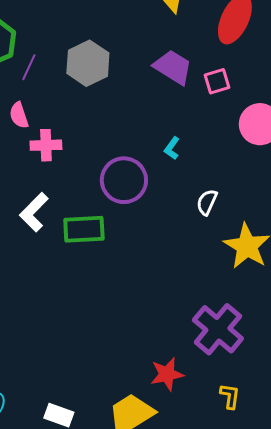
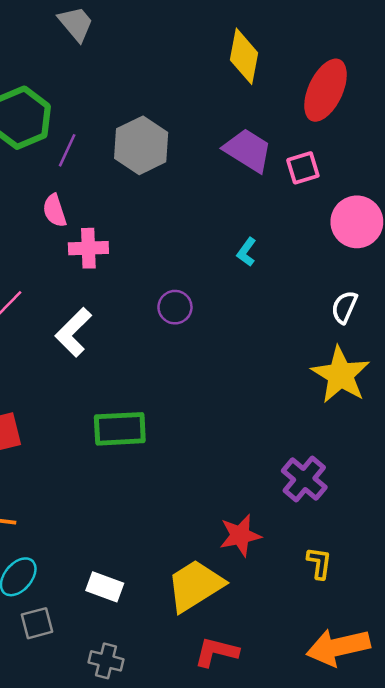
purple circle: (124, 180) -> (175, 307), moved, size x0.6
white semicircle: (207, 202) -> (344, 307), moved
green rectangle: (84, 229) -> (120, 429), moved
purple cross: (218, 329) -> (304, 479), size x0.7

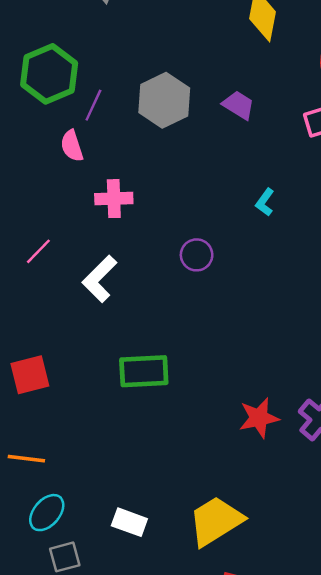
purple trapezoid: (248, 150) -> (239, 105), moved, size x0.7
pink semicircle: (55, 211) -> (72, 146), moved
red star: (240, 535) -> (259, 418), moved

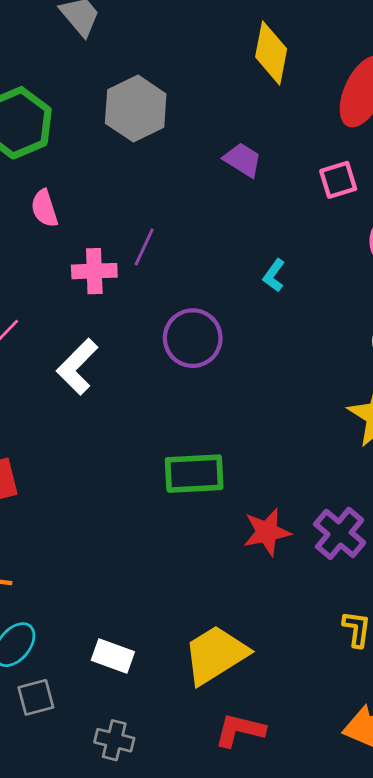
gray hexagon: (164, 100) -> (136, 109), moved
purple line: (93, 105) -> (144, 247), moved
purple circle: (197, 255) -> (193, 338), size x1.5
green rectangle: (144, 371) -> (194, 474), moved

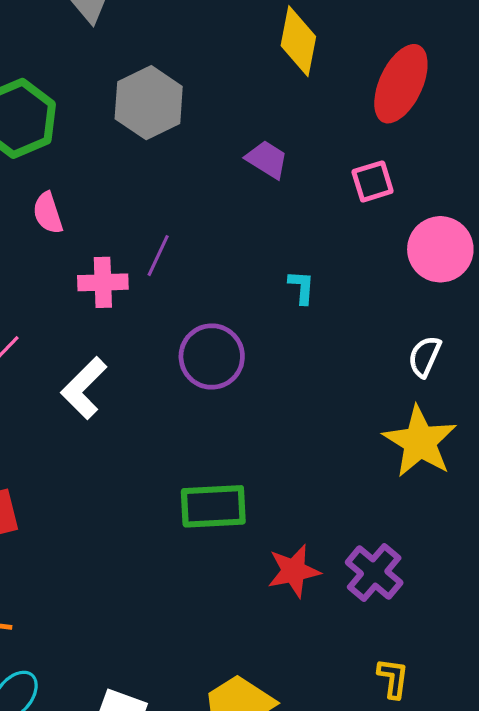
cyan L-shape: (274, 275) -> (302, 287), turned 148

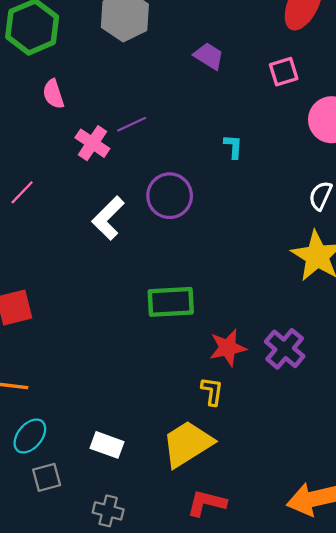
purple line: (158, 256) -> (132, 124), turned 40
pink cross: (103, 282) -> (92, 143), turned 36
white L-shape: (84, 388) -> (108, 218), moved
yellow L-shape: (393, 678) -> (212, 391), moved

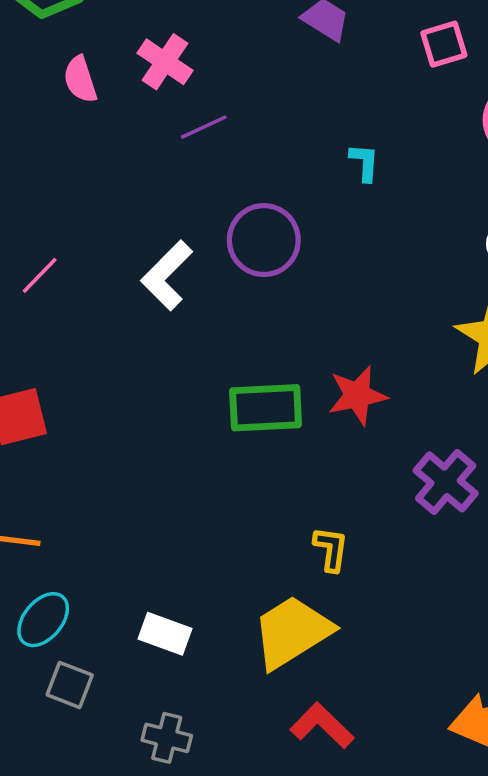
pink cross: (92, 143) -> (165, 62), moved
pink line: (22, 192) -> (40, 275), moved
red star: (228, 348) -> (357, 395), moved
gray square: (47, 477) -> (70, 685), turned 36
red L-shape: (206, 503) -> (322, 726), turned 30

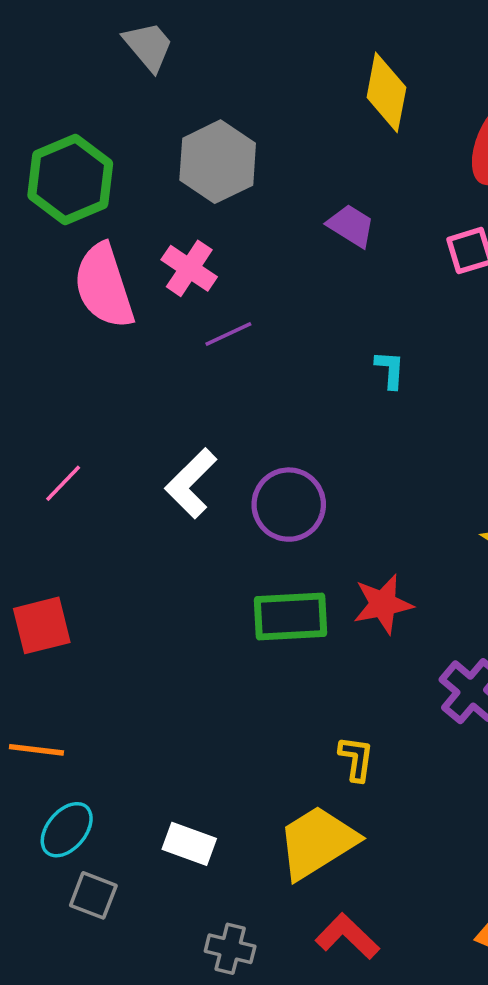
pink semicircle: (80, 79) -> (104, 286), size x1.8
purple circle: (264, 240) -> (289, 505), moved
gray cross: (167, 738) -> (230, 949), moved

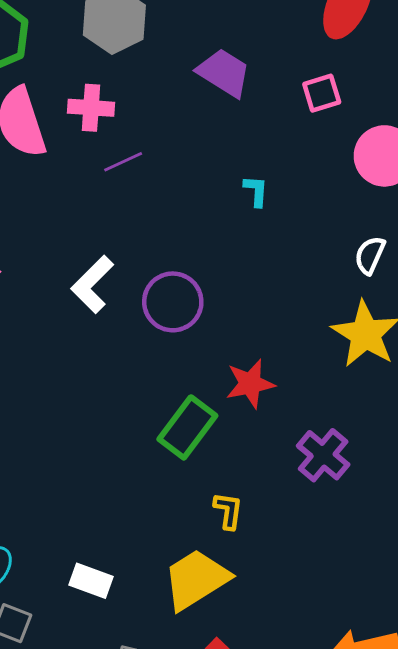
purple trapezoid: (351, 226) -> (224, 73), size x1.4
pink cross: (189, 268) -> (91, 108), turned -30
green rectangle: (291, 617) -> (187, 427), moved, turned -50

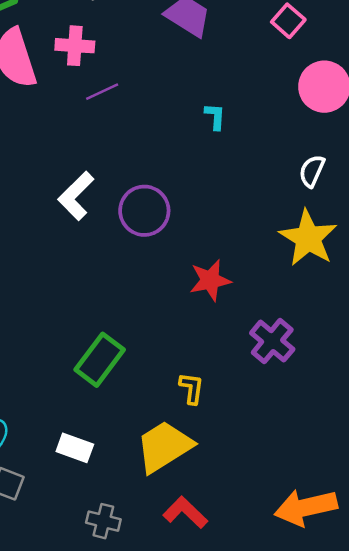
pink square: (322, 93) -> (288, 21), moved, turned -32
green rectangle: (187, 427) -> (100, 360), moved

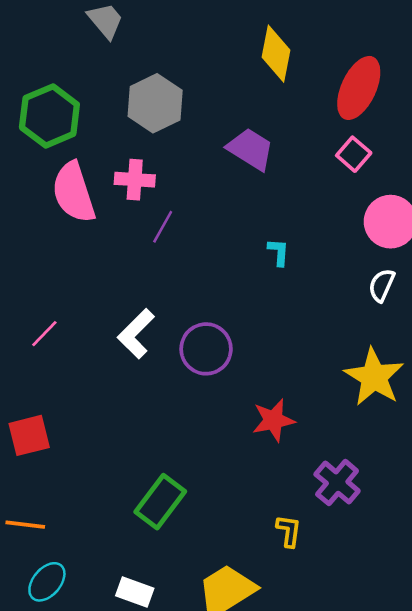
purple line: (102, 92) -> (163, 227), turned -36
white semicircle: (312, 171) -> (382, 285), moved
yellow L-shape: (192, 388) -> (289, 531), moved

